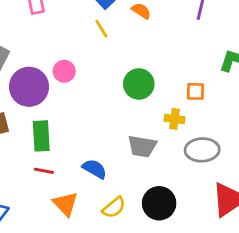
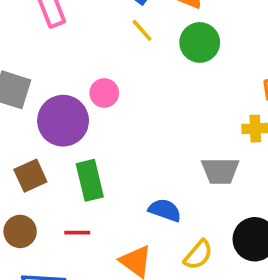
green circle: (139, 84) -> (200, 42), moved
red line: (44, 171) -> (77, 233), moved

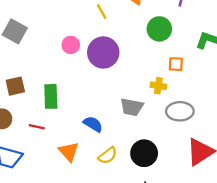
green circle: (200, 42) -> (159, 29), moved
purple circle: (63, 121) -> (103, 52), moved

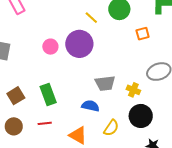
yellow line: (102, 12) -> (91, 18), moved
yellow cross: (158, 86) -> (133, 90), moved, turned 32
gray trapezoid: (132, 107) -> (105, 83), moved

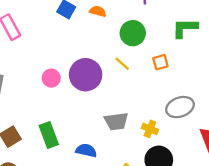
yellow line: (91, 18) -> (122, 64), moved
blue semicircle: (90, 106) -> (86, 150), moved

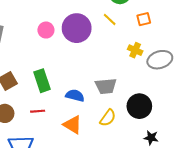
gray trapezoid: (116, 121) -> (106, 86), moved
yellow cross: (150, 129) -> (135, 50), moved

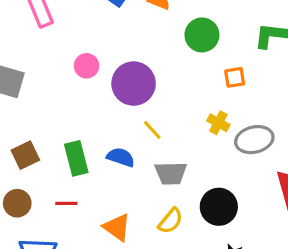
yellow line: (110, 19) -> (152, 130), moved
pink circle: (46, 30) -> (87, 66), moved
blue semicircle: (75, 96) -> (121, 157), moved

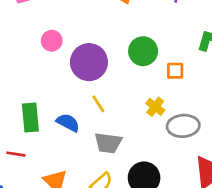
green circle: (202, 35) -> (143, 51), moved

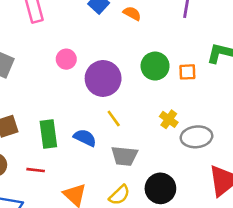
orange square: (175, 71) -> (187, 72), moved

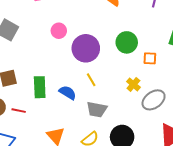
orange square: (187, 72) -> (150, 58), moved
gray ellipse: (196, 137) -> (154, 100), turned -35
red line: (36, 170) -> (19, 111), moved

